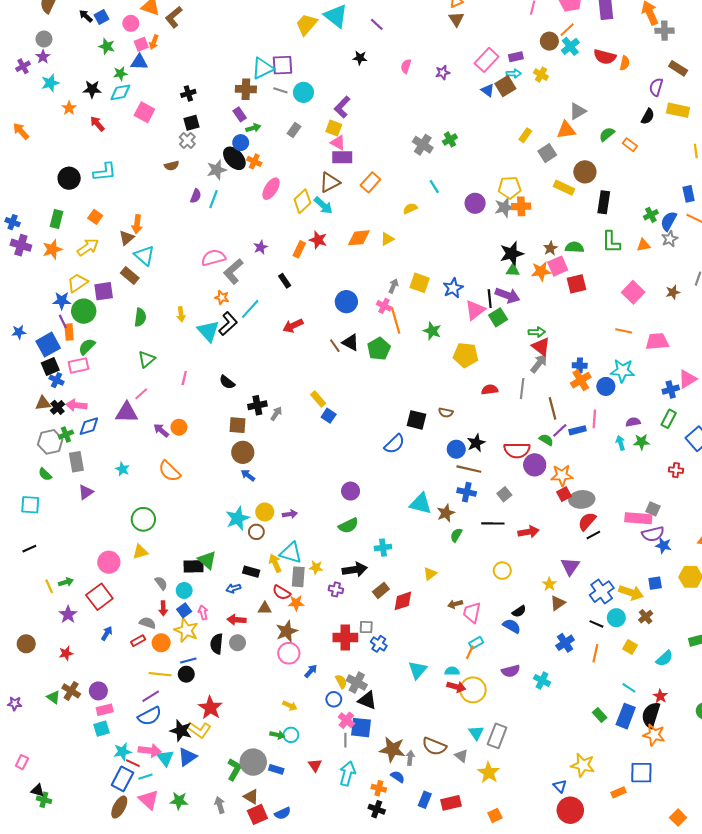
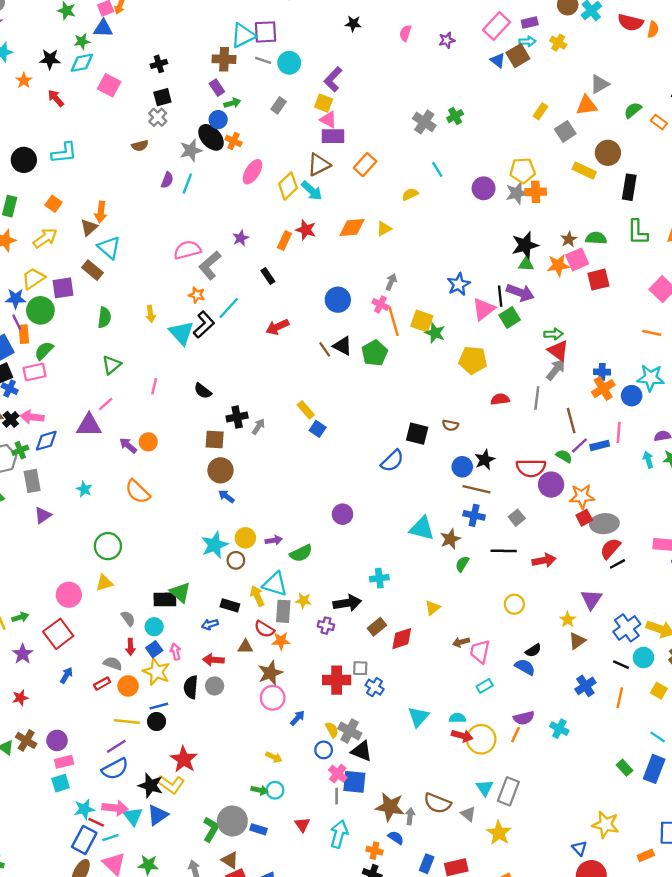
yellow square: (420, 283) -> (422, 321), moved
green semicircle: (348, 526) -> (301, 553), moved
orange line: (470, 652) -> (516, 735), moved

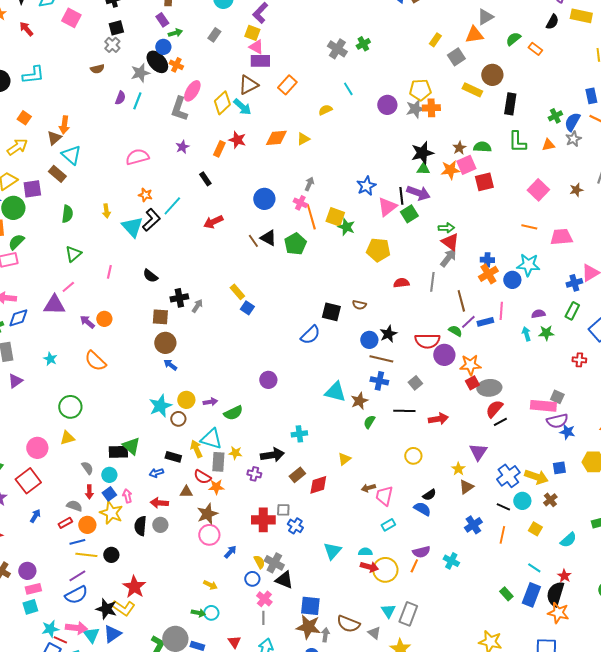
gray L-shape: (210, 265) -> (179, 109), moved, turned -30
blue line: (159, 706) -> (77, 542), moved
blue square: (354, 782) -> (310, 606), moved

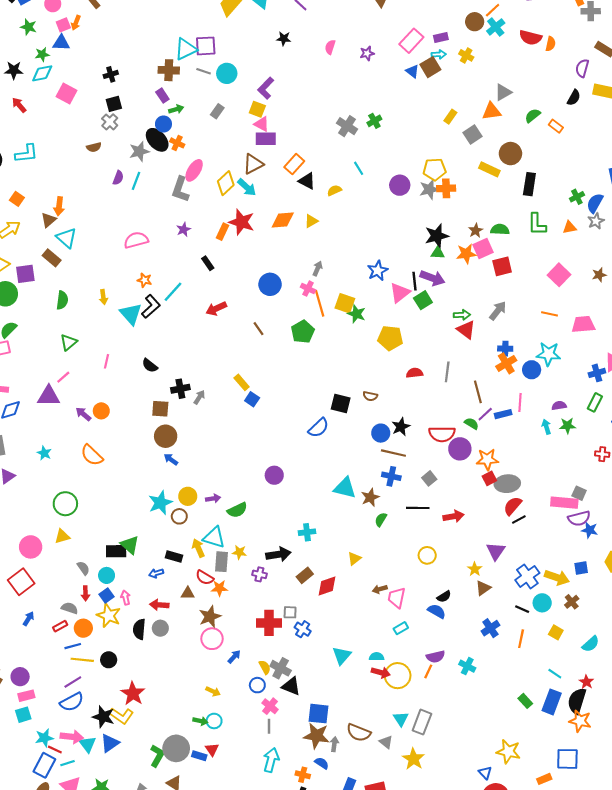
red star: (237, 140) -> (242, 222), size x1.4
black triangle: (268, 238) -> (307, 181), moved
gray arrow: (448, 258) -> (498, 311), moved
red triangle: (234, 642) -> (212, 749), moved

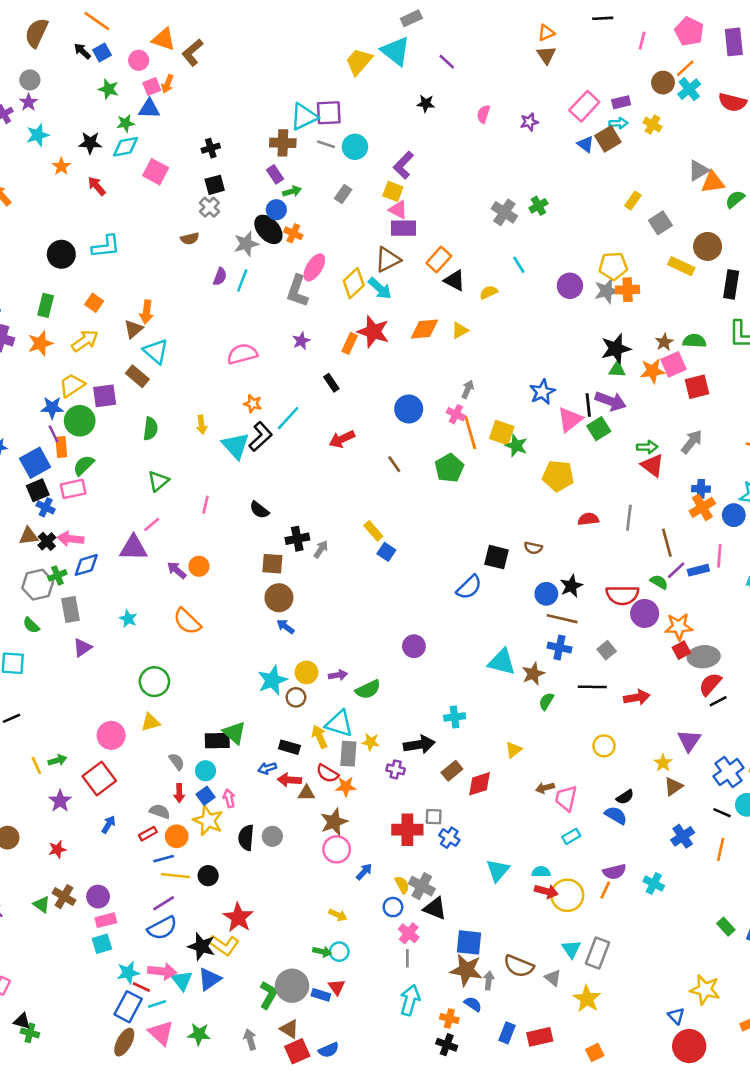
orange triangle: (492, 111) -> (713, 182), moved
red arrow: (159, 605) -> (289, 780), moved

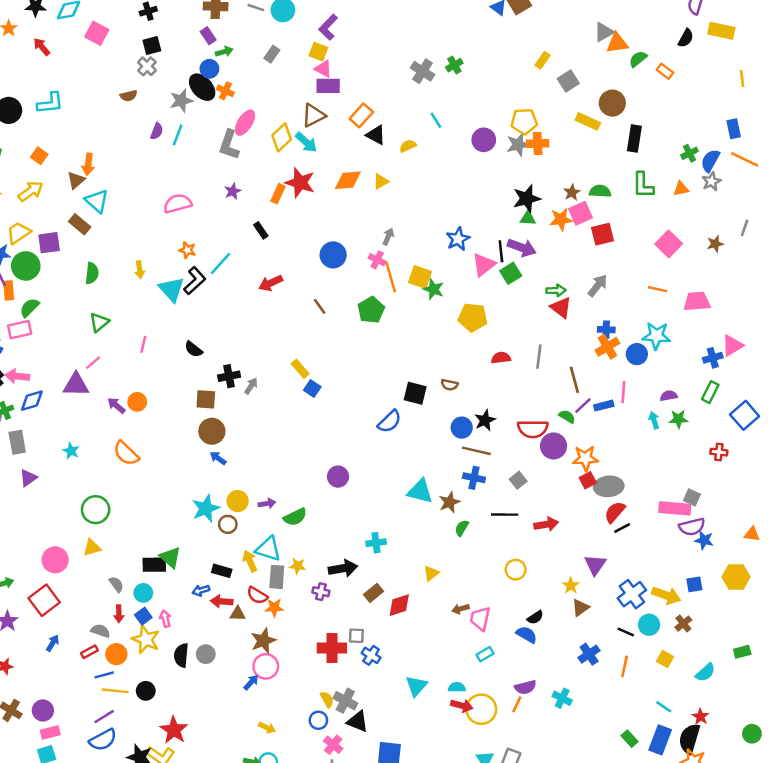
blue arrow: (364, 872) -> (251, 682), moved

